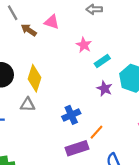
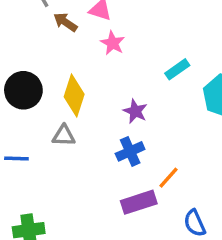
pink star: (84, 45) -> (113, 43), moved
purple star: (105, 89) -> (135, 111), moved

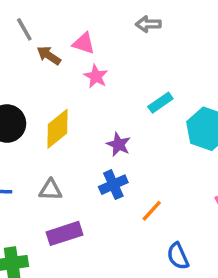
yellow diamond: (74, 96) -> (57, 129), turned 33
gray triangle: (64, 136) -> (51, 190), moved
purple rectangle: (139, 202) -> (64, 233), moved

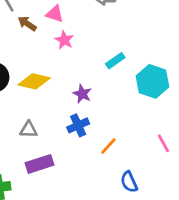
yellow diamond: (57, 129) -> (34, 81), turned 52

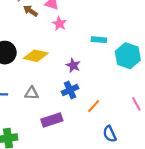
cyan rectangle: (115, 61) -> (99, 40), turned 40
purple rectangle: (40, 164) -> (52, 120), moved

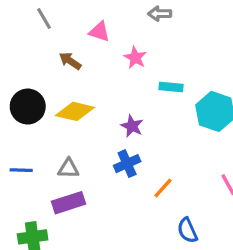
brown arrow: (30, 11) -> (70, 61), moved
pink star: (59, 24) -> (135, 58), moved
purple rectangle: (52, 120) -> (68, 203), moved

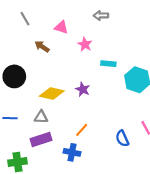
yellow diamond: (75, 111) -> (52, 94), moved
blue cross: (127, 164) -> (72, 152), moved, turned 35
orange line: (163, 188) -> (82, 130), moved
blue semicircle: (187, 230) -> (122, 138), moved

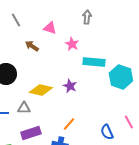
gray arrow: (101, 16) -> (87, 17), turned 96
cyan rectangle: (108, 64) -> (94, 62), size x1.5
gray triangle: (41, 117) -> (24, 108), moved

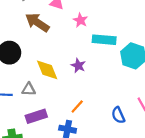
brown arrow: (32, 46) -> (37, 22), size x1.6
yellow diamond: (41, 90) -> (47, 70), turned 55

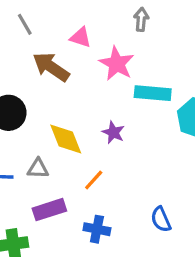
pink star: (80, 20) -> (117, 64), size x1.5
orange line: (77, 107) -> (94, 180), moved
blue semicircle: (118, 115) -> (161, 219), moved

